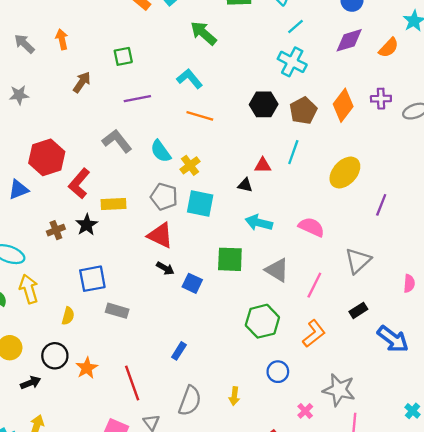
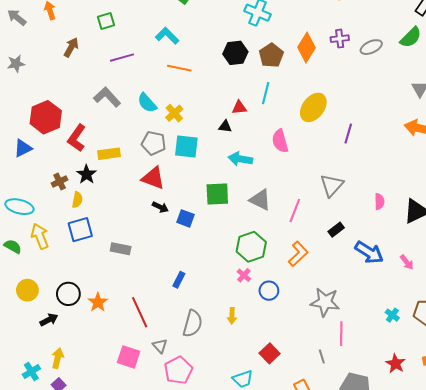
pink semicircle: (311, 227) -> (280, 141), moved, turned -125
blue square: (92, 279) -> (80, 230), moved
yellow semicircle: (68, 316) -> (77, 200), moved
pink cross: (305, 411) -> (244, 275), moved

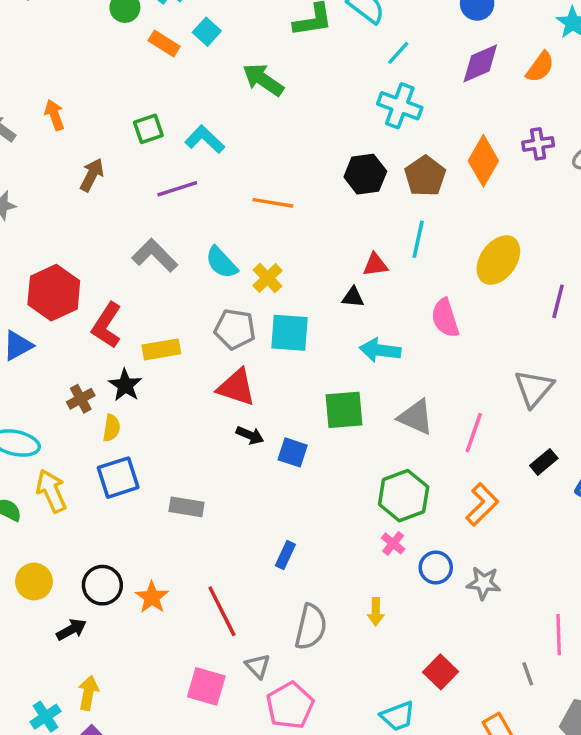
cyan L-shape: (167, 36) -> (205, 139), moved
gray star: (325, 302) -> (484, 583), moved, size x0.7

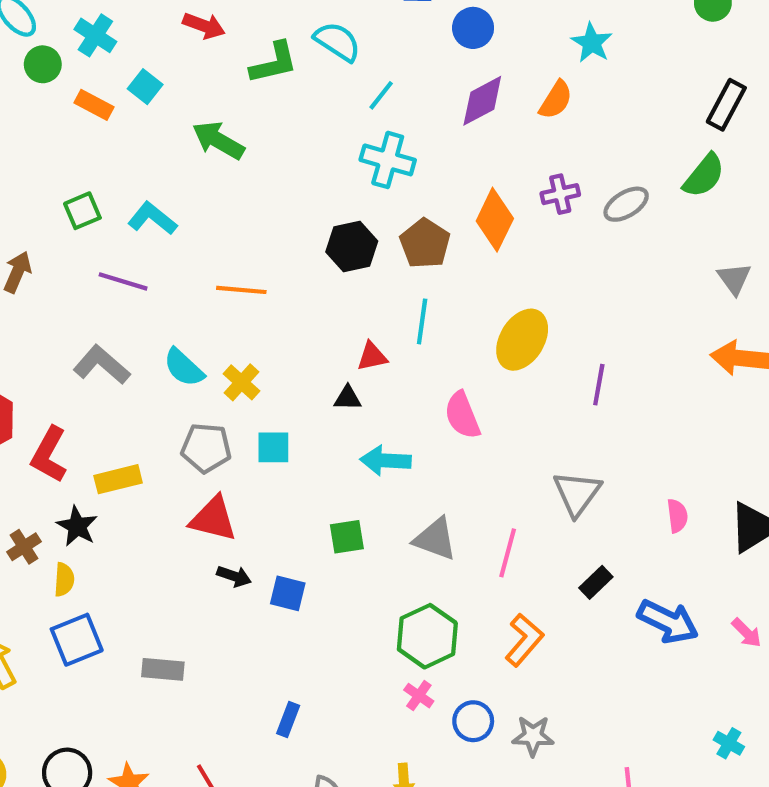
purple line: (177, 189) -> (123, 281), turned 39
cyan square: (290, 333) -> (273, 447), size x0.7
green square: (344, 410) -> (347, 537), size x0.7

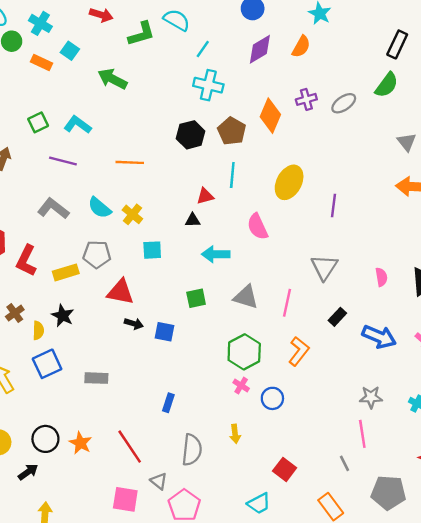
gray pentagon: (206, 448) -> (97, 254), moved
black star: (77, 526) -> (63, 316), moved
gray star: (533, 736) -> (371, 397), moved

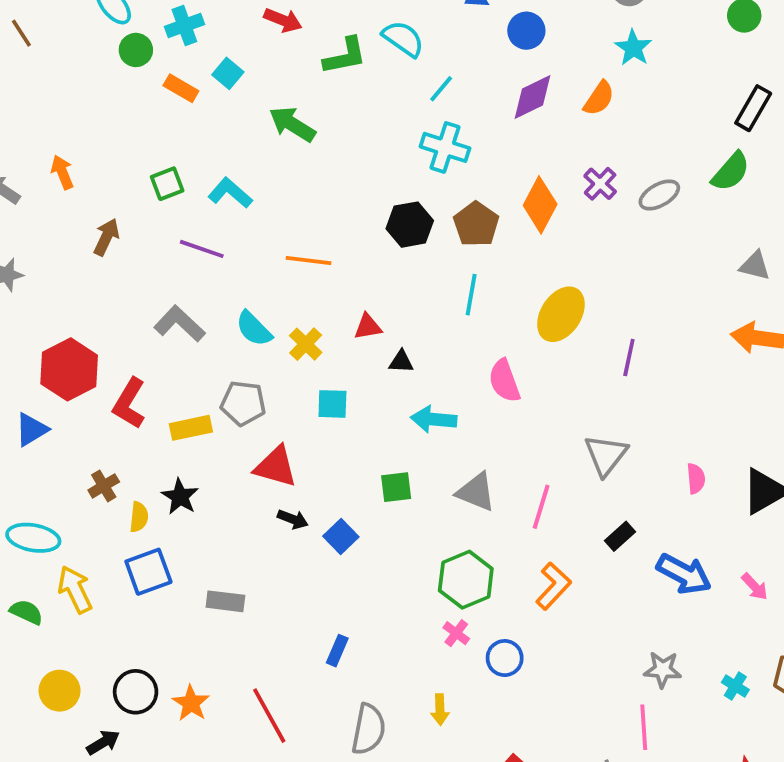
cyan cross: (40, 23) -> (184, 25), turned 35
purple cross: (306, 99) -> (600, 184), turned -36
gray triangle: (407, 142) -> (755, 266), turned -42
red triangle: (205, 196) -> (368, 327), moved
blue square: (164, 332) -> (341, 537), turned 30

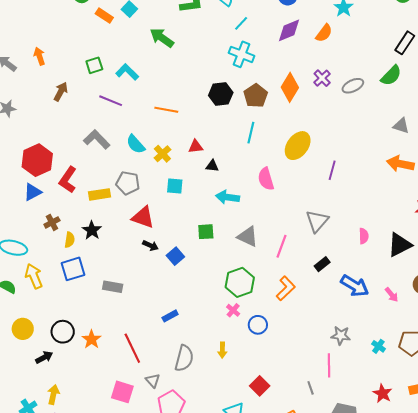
blue triangle: (31, 430) -> (33, 192), moved
blue rectangle: (337, 651) -> (170, 316), turned 35

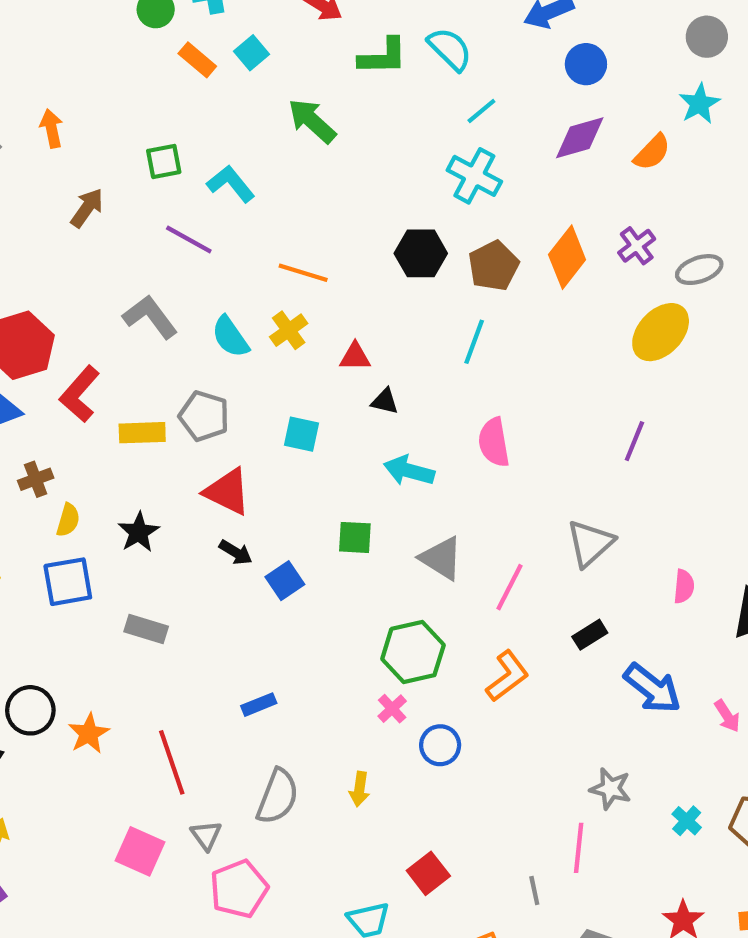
yellow ellipse: (298, 146) -> (661, 332), moved
yellow cross: (162, 154) -> (289, 330), moved
black star: (92, 230) -> (139, 532), moved

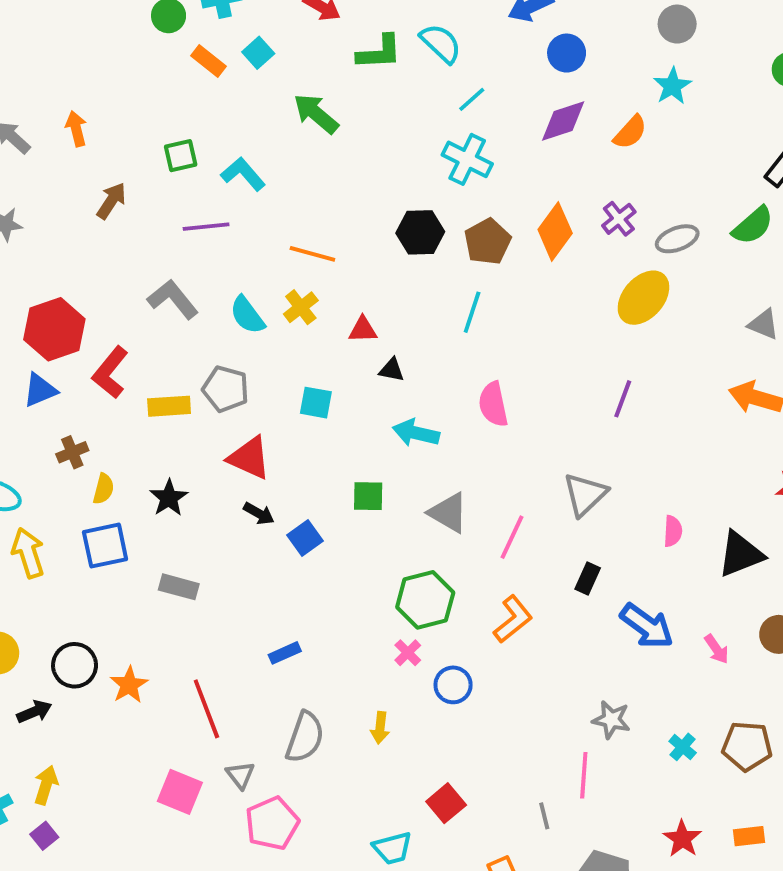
purple line: (189, 239) -> (206, 227), turned -33
black rectangle: (590, 635) -> (588, 578), turned -32

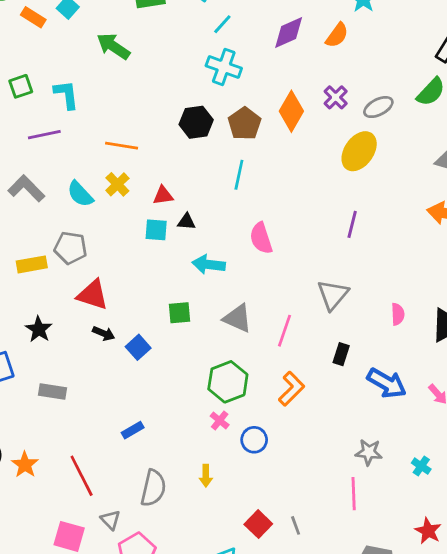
cyan L-shape: (243, 174) -> (66, 95), turned 40
cyan square: (316, 403) -> (156, 230), moved
gray line: (544, 816) -> (296, 525), moved

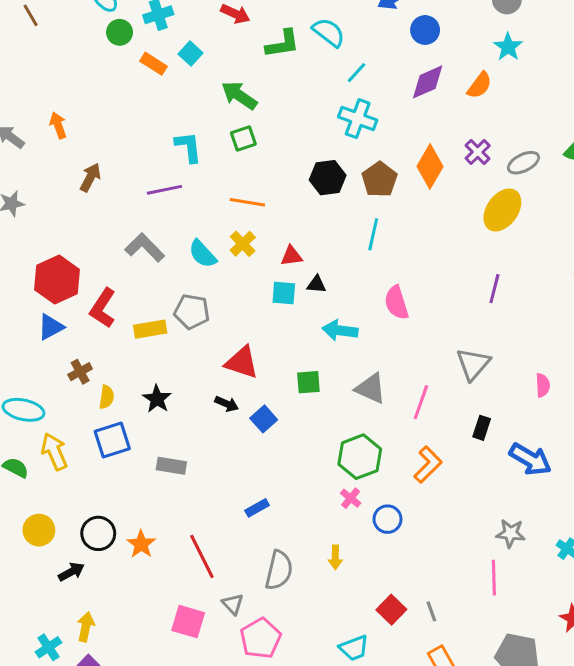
green square: (21, 86) -> (243, 138), moved
red triangle: (93, 295) -> (242, 362), moved

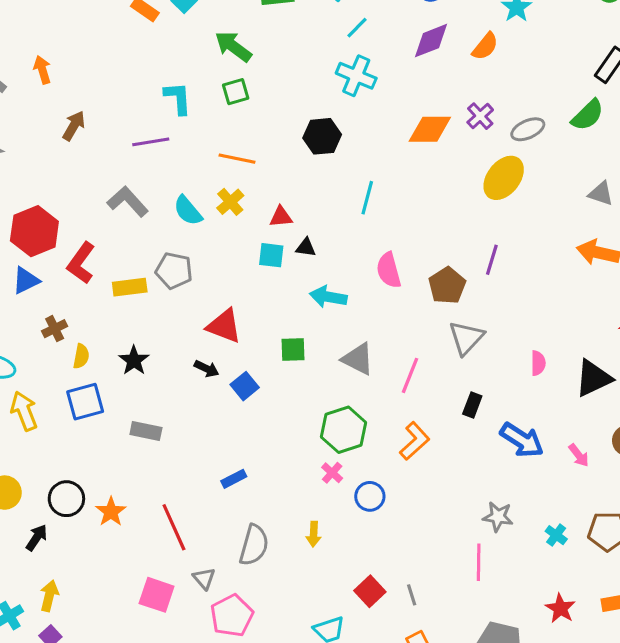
orange diamond: (430, 166) -> (430, 129), turned 57
brown pentagon: (380, 179) -> (447, 286), moved
black arrow: (71, 572) -> (37, 538), turned -30

